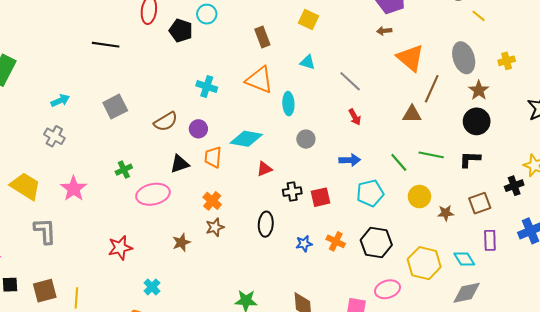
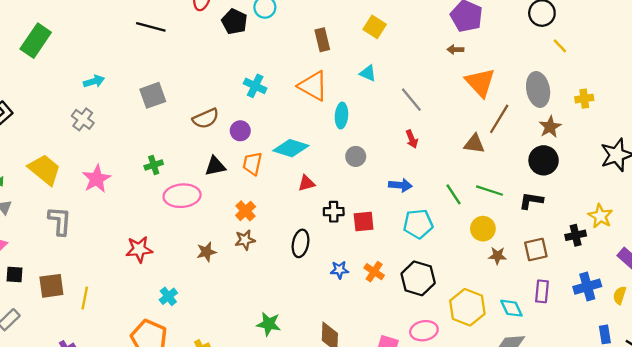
yellow circle: (419, 197) -> (483, 229), moved

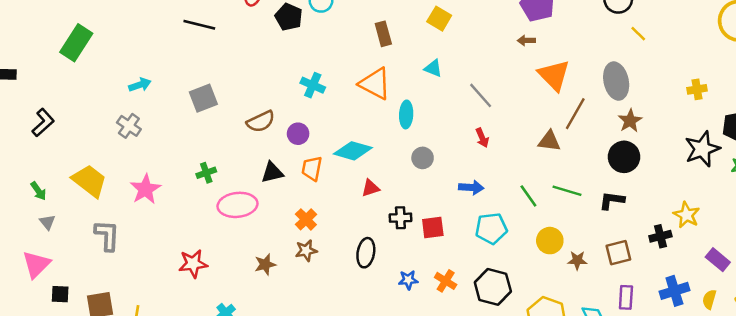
yellow cross: (584, 99) -> (697, 89), moved
yellow circle: (483, 229) -> (550, 241), moved

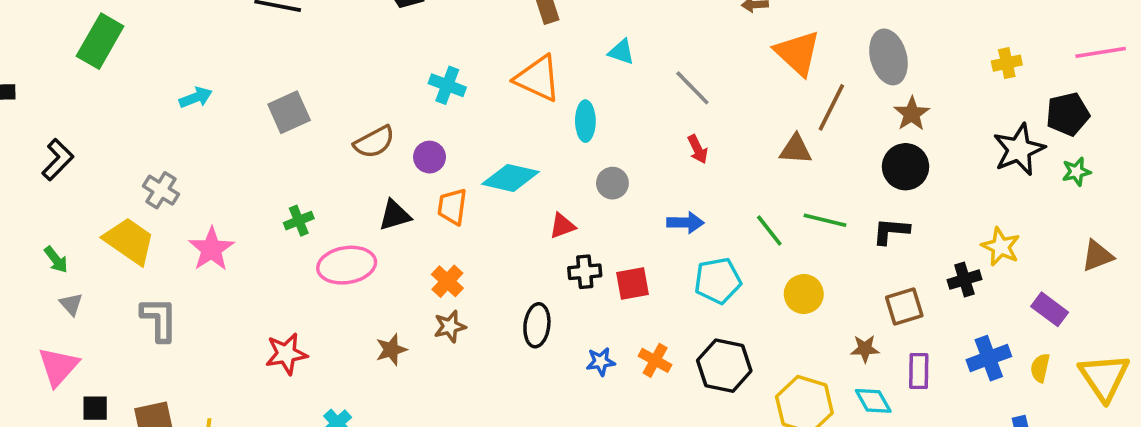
gray cross: (129, 126) -> (161, 190), moved
red triangle: (370, 188) -> (562, 226), moved
brown star: (577, 260) -> (865, 349), moved

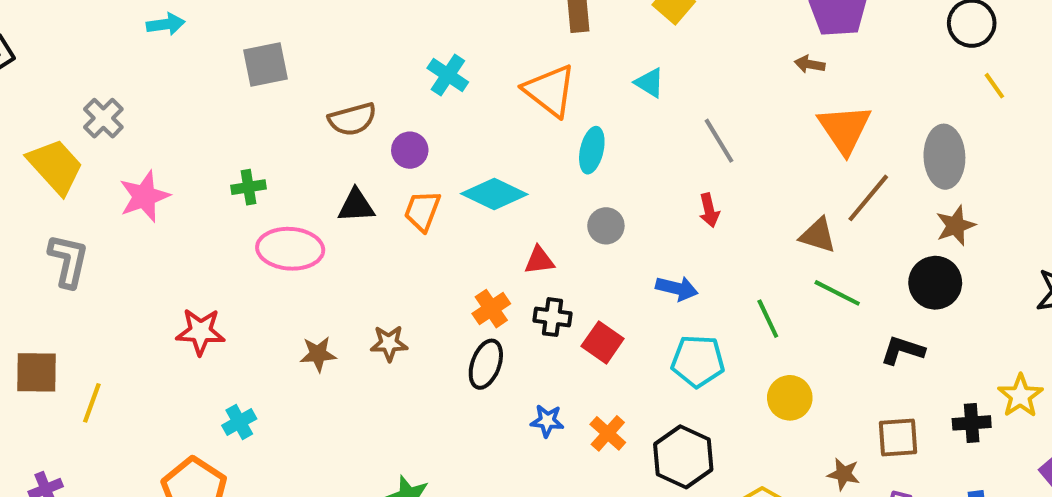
green line: (825, 220) -> (837, 293), moved
orange cross: (447, 281) -> (491, 309), moved
red square: (633, 284) -> (603, 342), turned 32

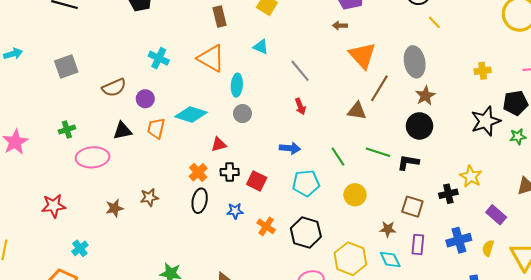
gray circle: (606, 226) -> (242, 114), moved
green line: (837, 293) -> (378, 152), moved
blue star: (547, 421) -> (235, 211), moved
brown square: (898, 437) -> (412, 207), turned 30

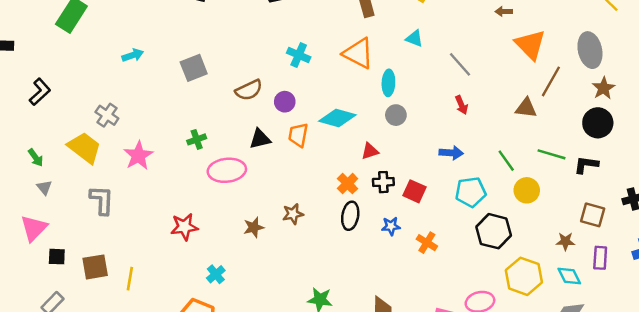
yellow circle: (355, 195) -> (527, 190), moved
black hexagon: (306, 232) -> (494, 231), moved

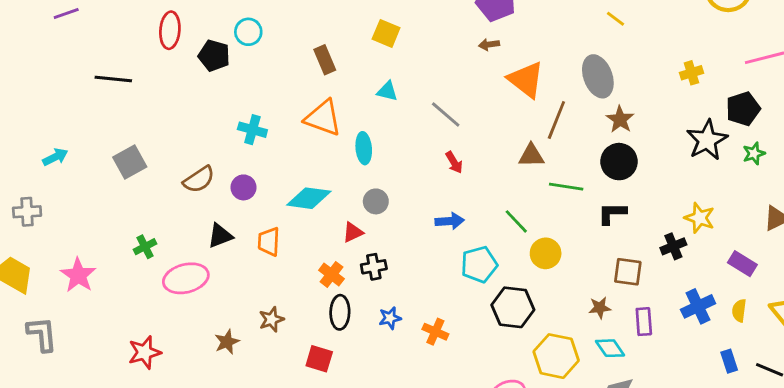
gray cross: (107, 115) -> (27, 212), moved, turned -30
gray circle: (396, 115) -> (376, 201), moved
orange trapezoid: (298, 135) -> (269, 242), moved
green line: (551, 154) -> (566, 187), moved
red square: (414, 191) -> (319, 359), moved

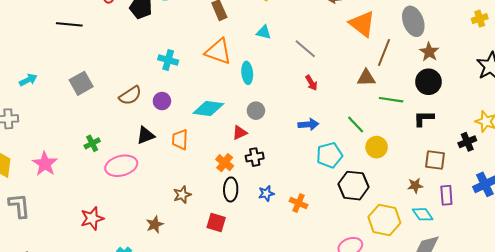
brown star: (227, 342) -> (155, 224), moved

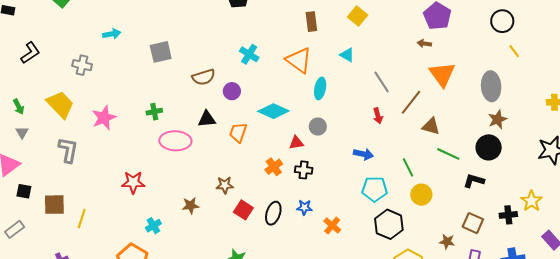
brown line: (384, 52) -> (411, 102), moved
black ellipse: (231, 189) -> (273, 213), moved
red square: (216, 223) -> (243, 210), moved

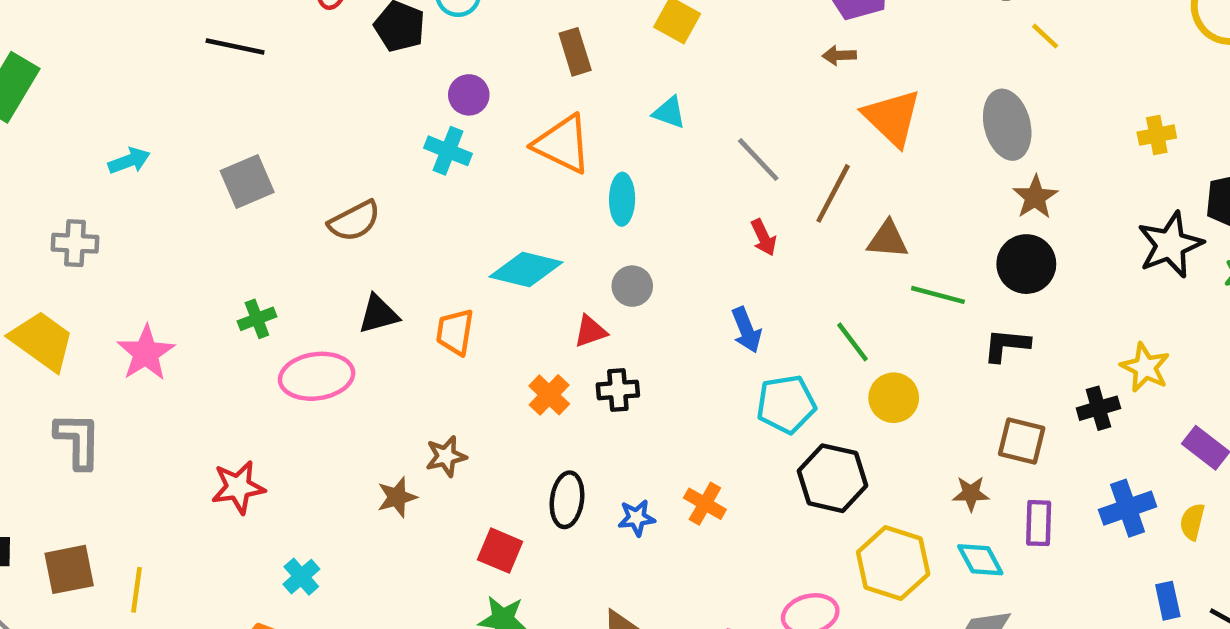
purple circle: (232, 91) -> (469, 95), moved
blue arrow: (363, 154) -> (746, 330), turned 66
brown star: (191, 206) -> (397, 497), moved
blue star: (304, 207) -> (637, 518), moved
red square: (243, 210) -> (500, 551), moved

